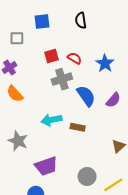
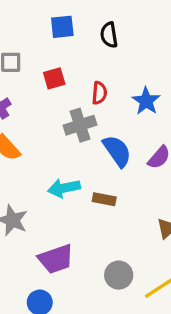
blue square: (42, 21) -> (62, 27), moved
red square: (51, 56) -> (54, 78), moved
red semicircle: (74, 58) -> (99, 93), turned 64

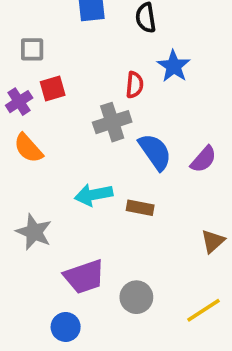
red square: (54, 78) -> (53, 89), moved
blue star: (146, 101) -> (174, 66), moved
gray circle: (119, 275) -> (136, 297), moved

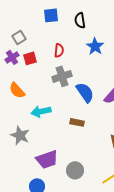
gray square: (32, 49) -> (19, 37), turned -32
red semicircle: (135, 85) -> (59, 50), moved
purple cross: (19, 102) -> (12, 57), moved
cyan arrow: (94, 195) -> (41, 111), moved

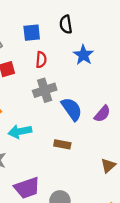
blue square: (51, 15) -> (32, 33), moved

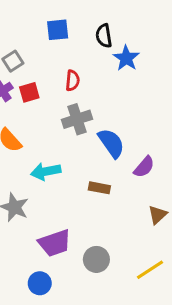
blue square: (32, 33) -> (58, 30), moved
blue star: (83, 55) -> (126, 58), moved
purple semicircle: (102, 114) -> (144, 167), moved

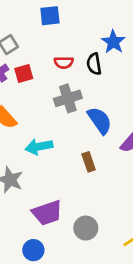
black semicircle: (104, 36) -> (94, 64), moved
red semicircle: (73, 81) -> (64, 63), turned 84
brown rectangle: (99, 188) -> (89, 162), turned 60

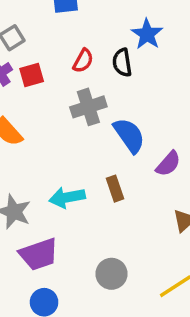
red semicircle: (64, 63) -> (83, 61), turned -60
cyan arrow: (39, 147) -> (67, 197), moved
purple trapezoid: (47, 213) -> (39, 254), moved

